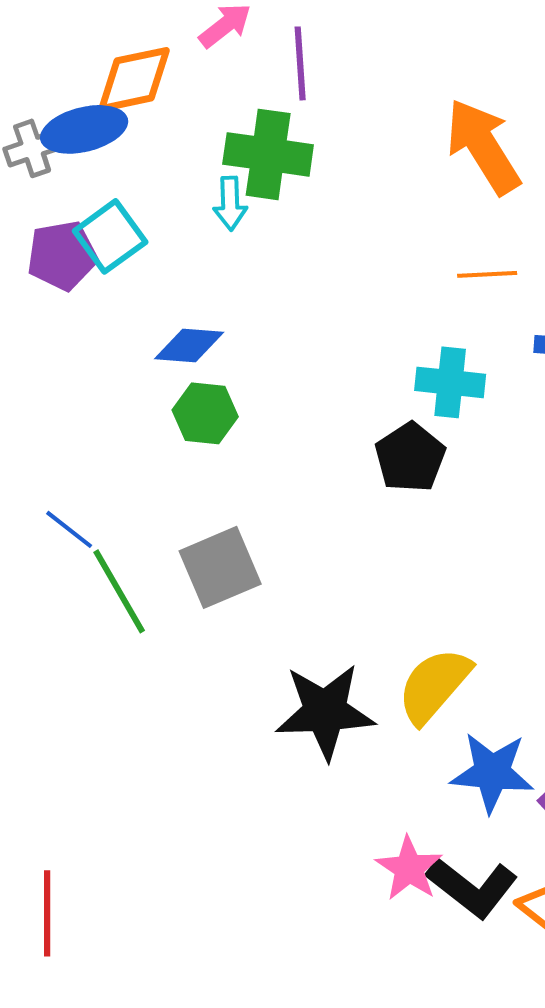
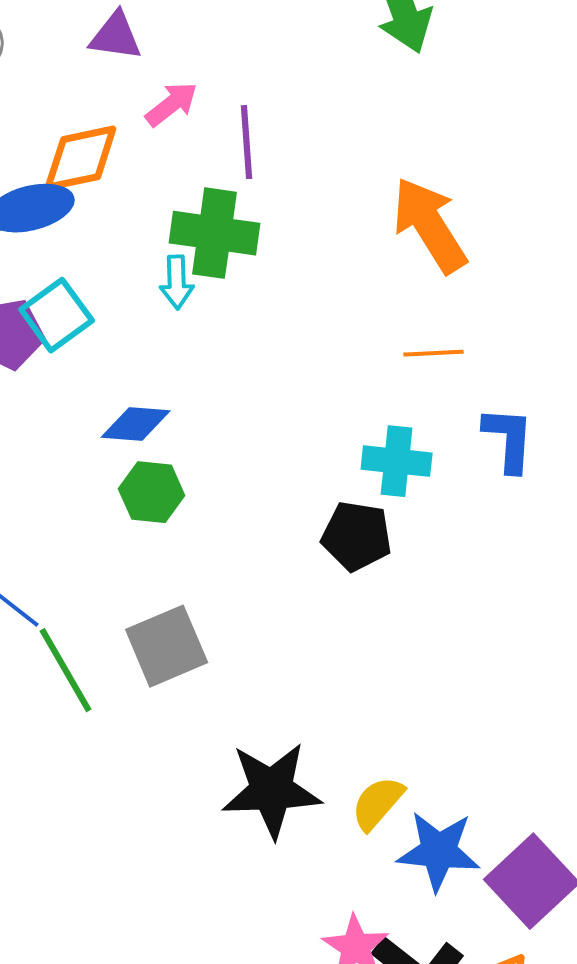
black pentagon: (410, 457) -> (357, 536), turned -30
yellow semicircle: (434, 685) -> (378, 803), moved, size x0.7

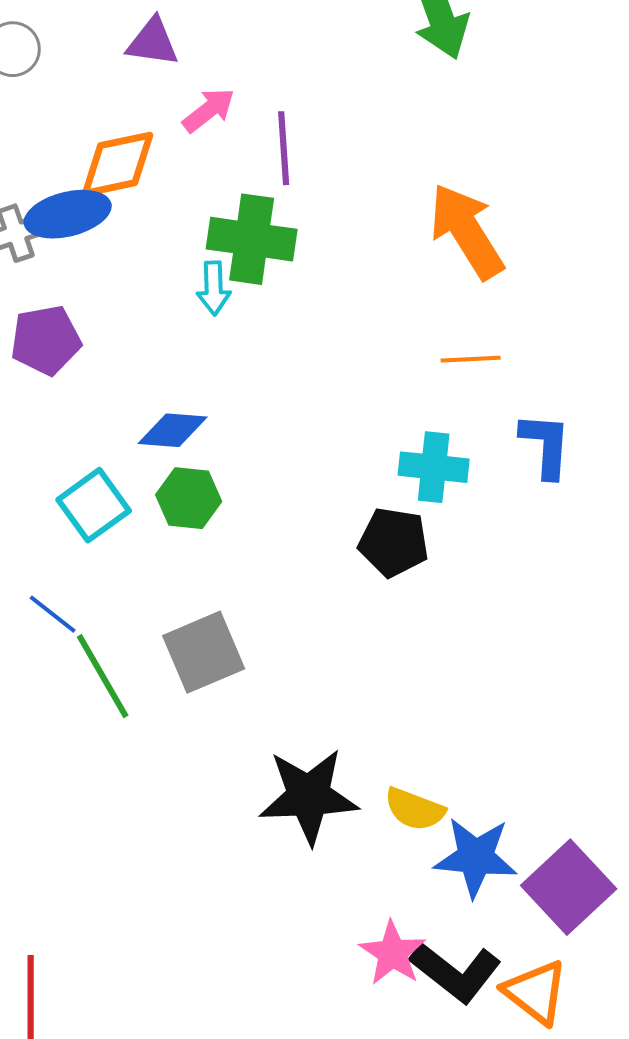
cyan square: (57, 315) -> (94, 505), moved
yellow semicircle: (378, 803) -> (415, 809), turned -110

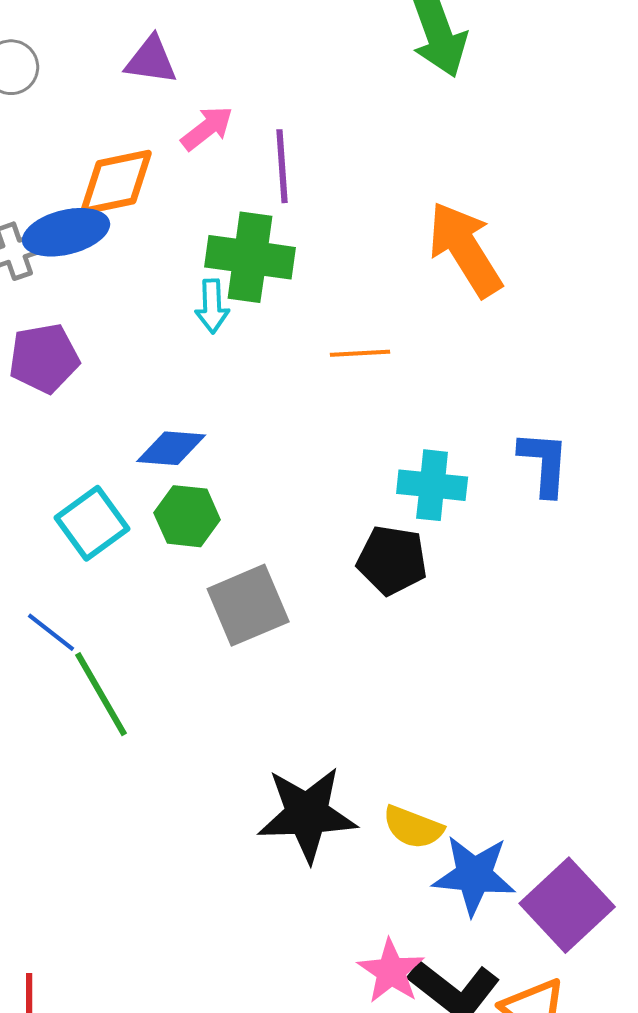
orange line: (471, 359) -> (360, 353), moved
gray square: (204, 652) -> (248, 605), moved

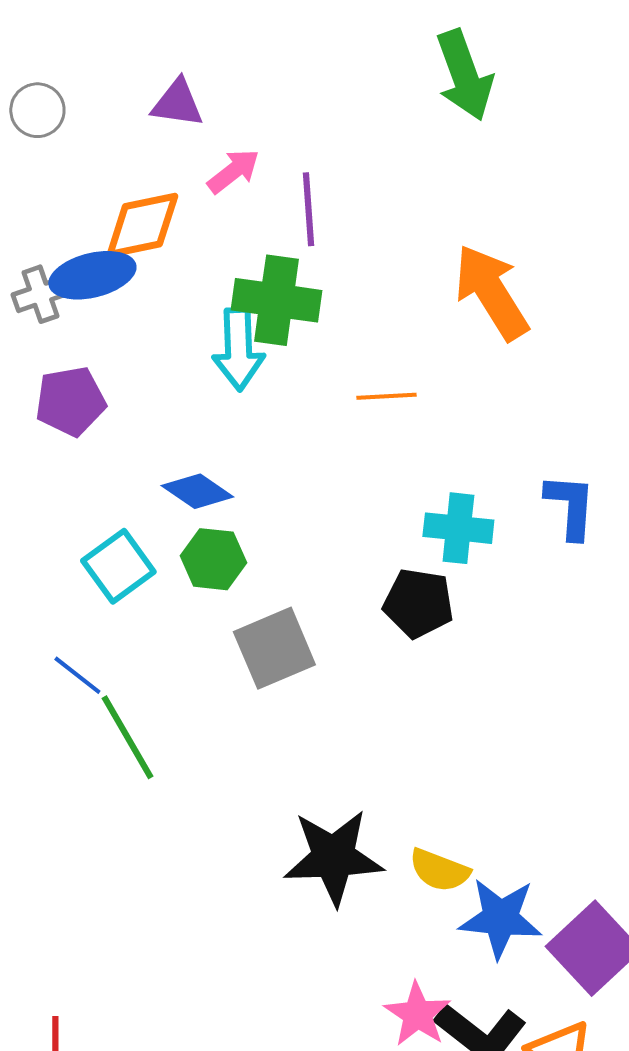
cyan arrow: (212, 306) -> (238, 349), size x1.5
blue diamond: (171, 448) -> (197, 491), turned 30

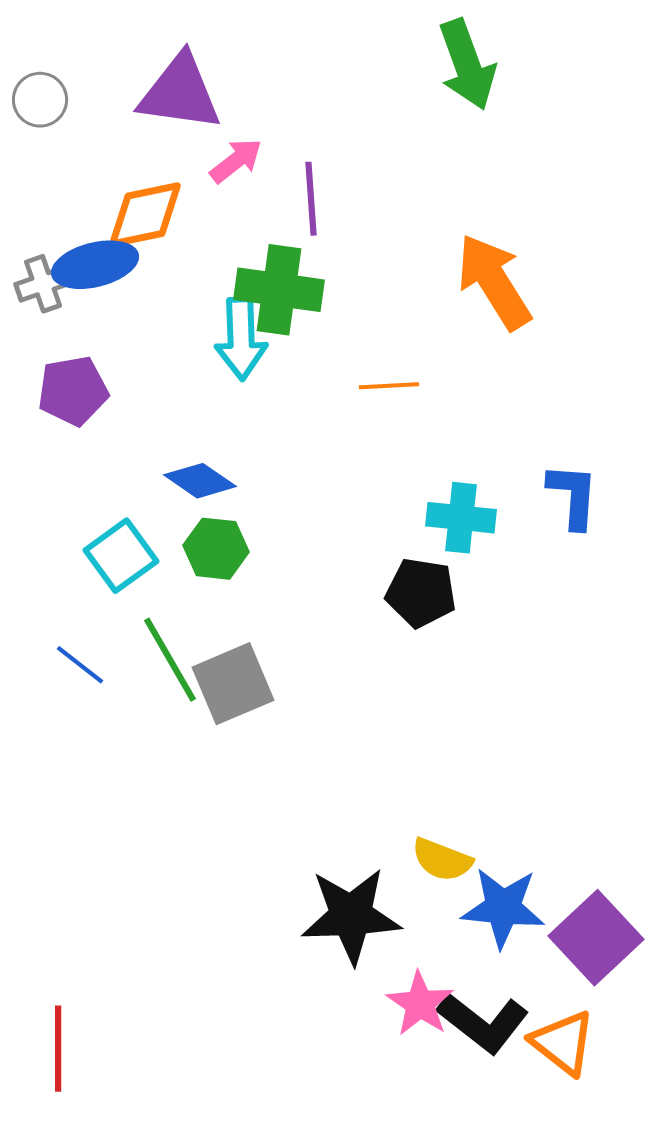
purple triangle: (177, 103) -> (180, 93), size x1.6
gray square: (274, 648) -> (233, 684), moved
green line: (127, 737) -> (170, 660), moved
black star: (333, 857) -> (351, 916), moved

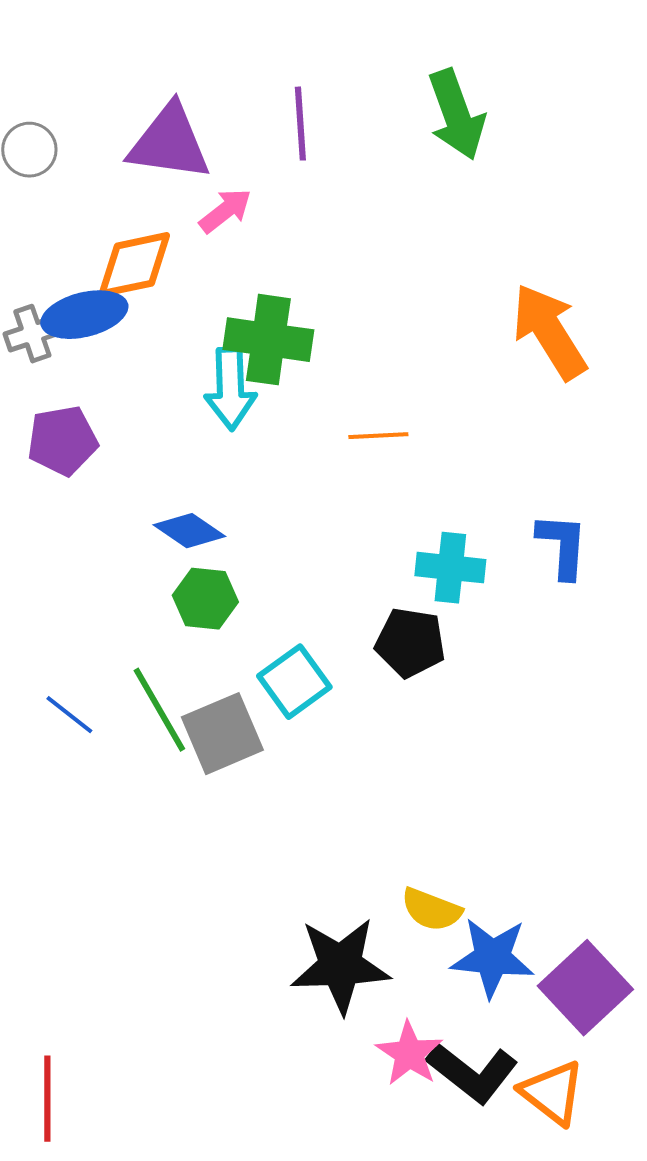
purple line: (311, 199) -> (300, 124), moved
orange arrow: (494, 282) -> (549, 332), moved
cyan square: (121, 556) -> (294, 682), moved

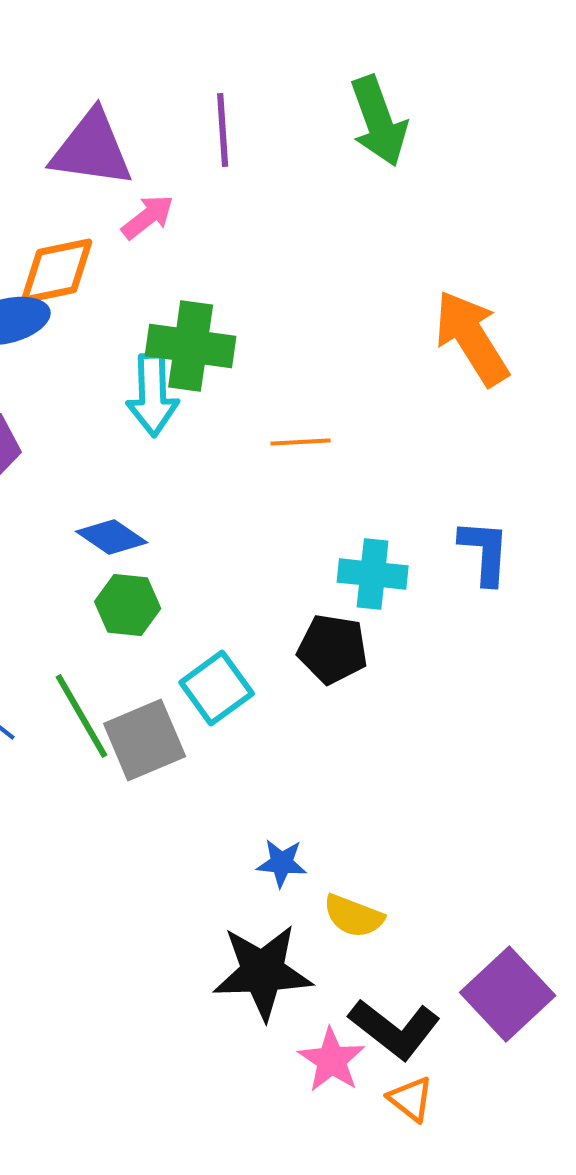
blue star: (492, 958) -> (282, 863), moved, size x0.6
black L-shape: (472, 1073) -> (395, 1029), moved
orange triangle: (552, 1093) -> (411, 1099), moved, size x0.7

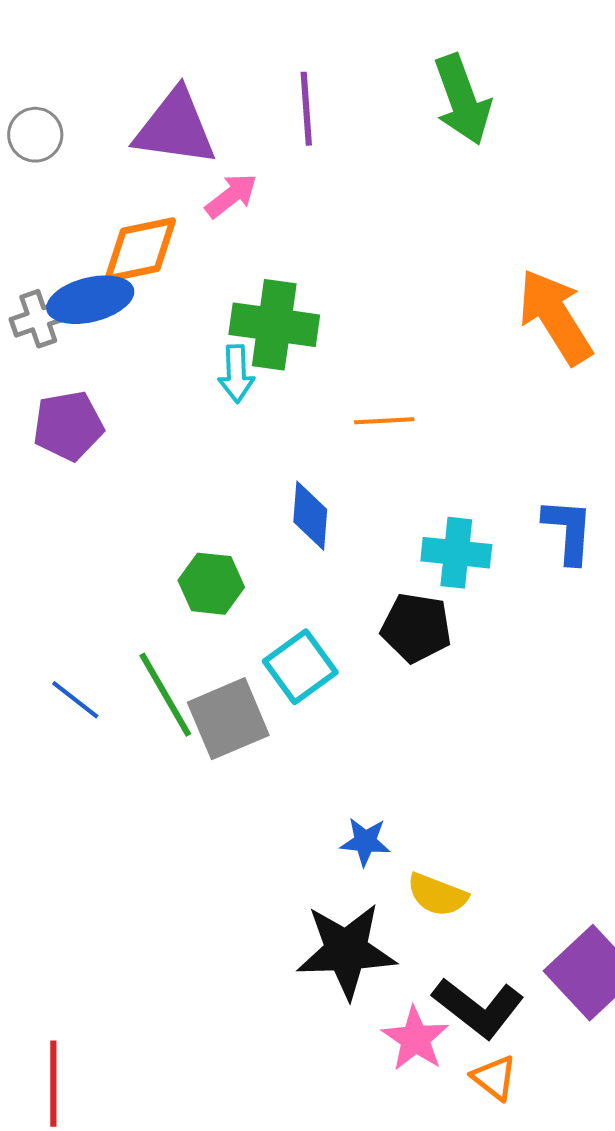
cyan arrow: (153, 395) -> (236, 374), size x0.7
blue diamond: (112, 537) -> (310, 516), moved, turned 60

